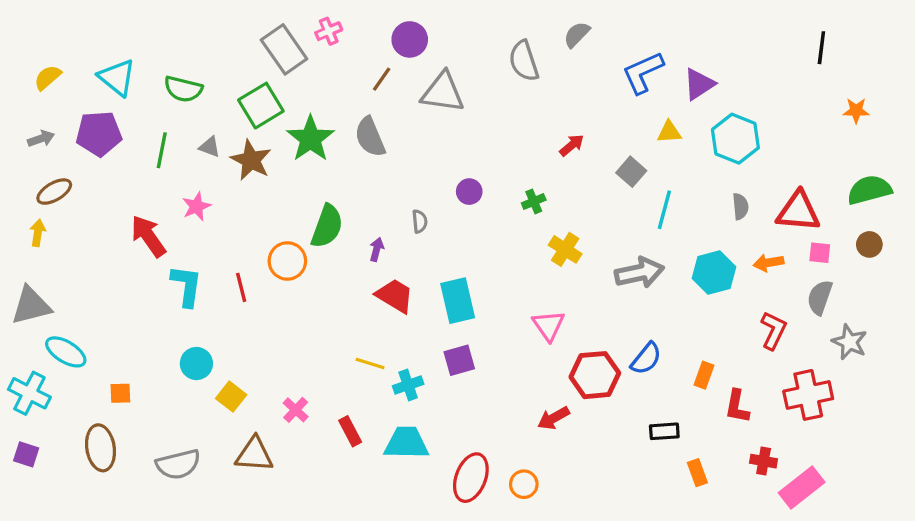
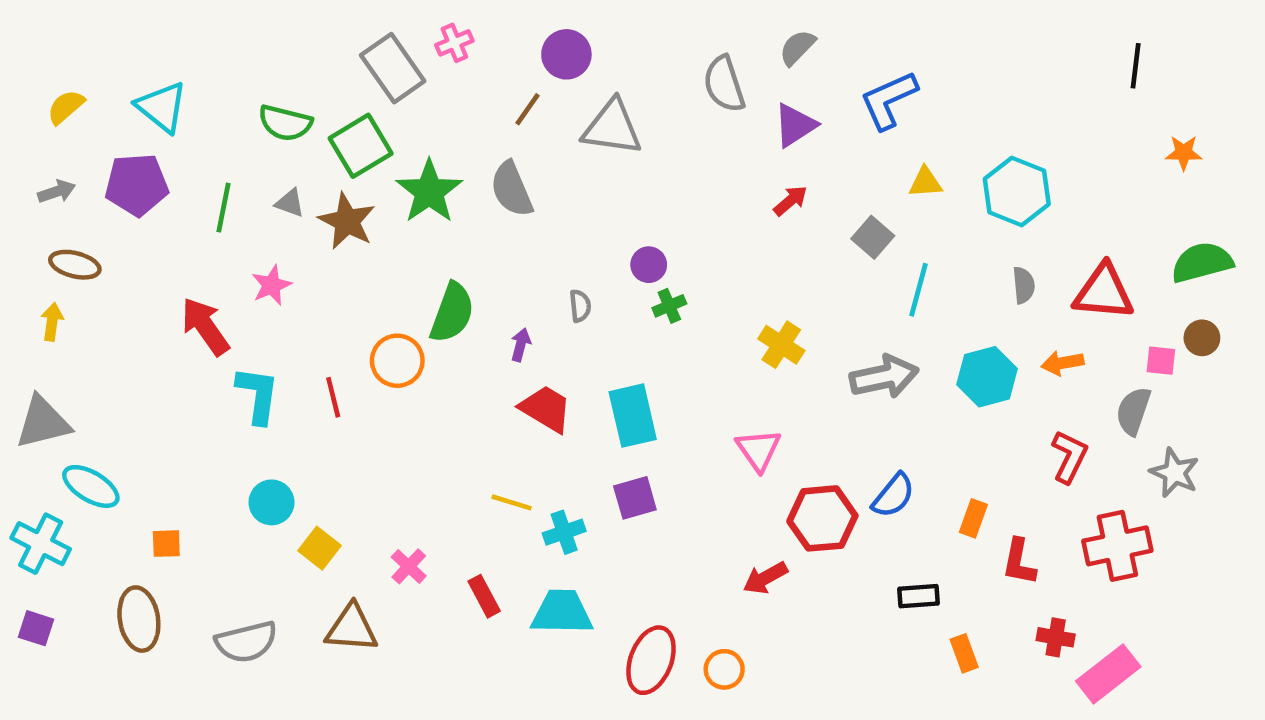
purple triangle: (699, 84) -> (795, 125), moved
green semicircle: (183, 89) -> (285, 123), moved
brown ellipse: (54, 192) -> (75, 265), turned 44
green cross: (534, 201) -> (669, 306), moved
pink square: (820, 253) -> (1161, 361), moved

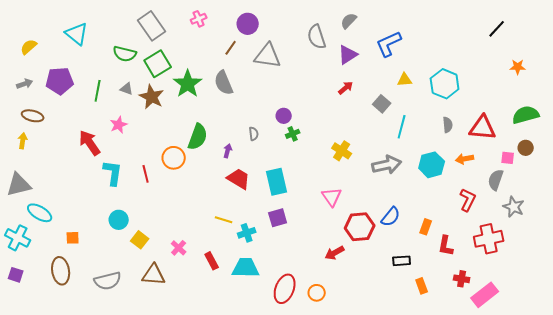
black line: (1136, 66) -> (497, 29), turned 36
gray rectangle: (393, 68) -> (152, 26), moved
cyan triangle: (162, 107) -> (77, 34), moved

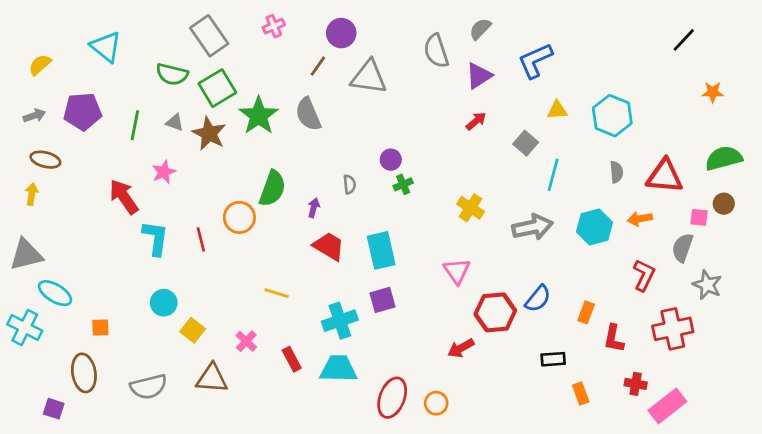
yellow line: (224, 220) -> (277, 293), moved
cyan cross: (247, 233) -> (340, 321), size x1.4
purple square: (16, 275) -> (54, 409), moved

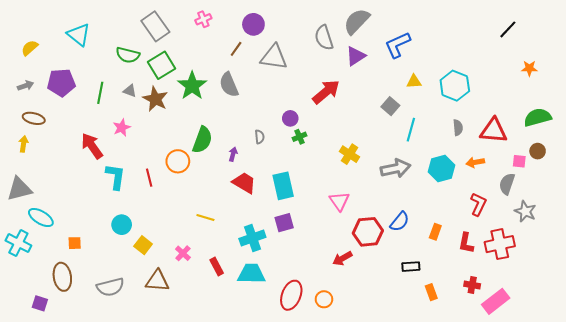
gray semicircle: (480, 29) -> (357, 21), size x1.6
red arrow: (476, 121) -> (326, 92), moved, size x1.8
red L-shape: (614, 339) -> (466, 243), moved

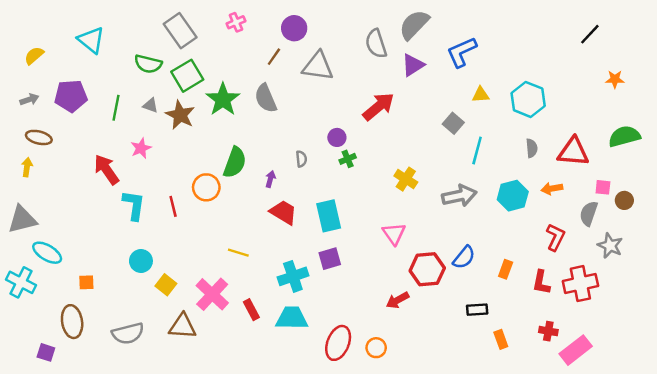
brown circle: (538, 151) -> (624, 200), moved
pink cross: (183, 253) -> (212, 294), size x1.8

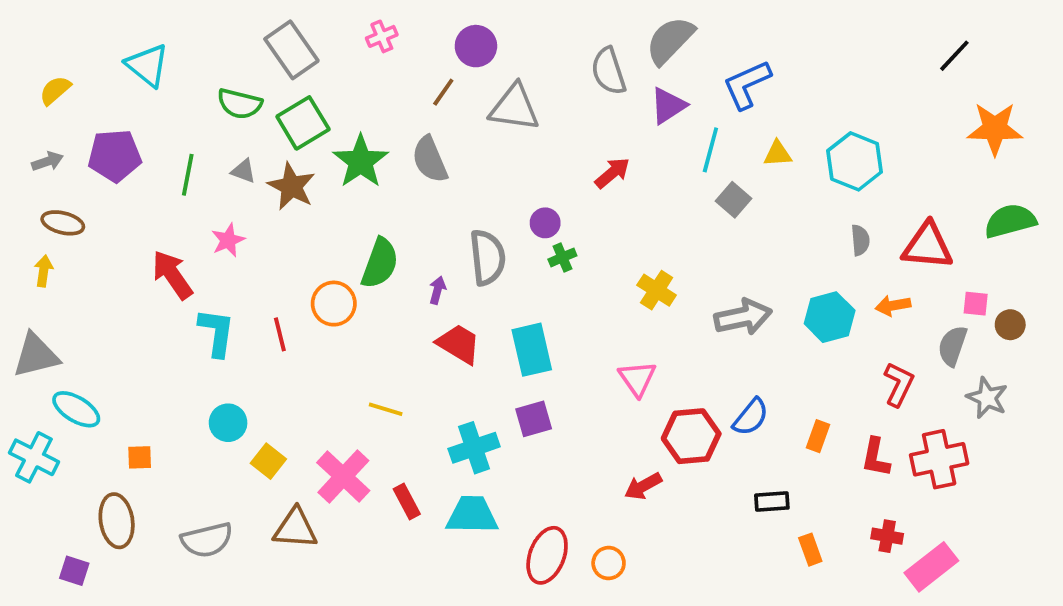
orange star: (615, 79) -> (995, 129), size x1.8
red arrow: (378, 107) -> (612, 173), size x0.7
cyan line: (477, 151) -> (710, 150), moved
gray semicircle: (301, 159) -> (487, 257), size x2.0

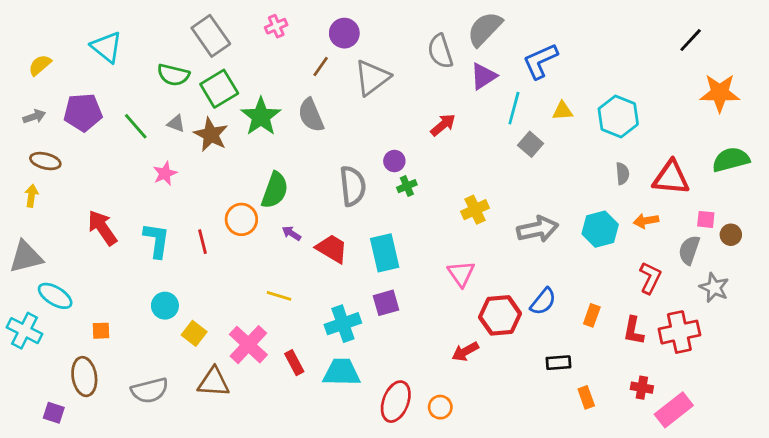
gray triangle: (514, 108) -> (372, 78), turned -45
green line: (188, 175) -> (136, 126), turned -52
red arrow: (172, 275) -> (102, 228), moved
purple arrow: (438, 290) -> (291, 233), moved, turned -72
yellow cross: (657, 290) -> (475, 210), turned 32

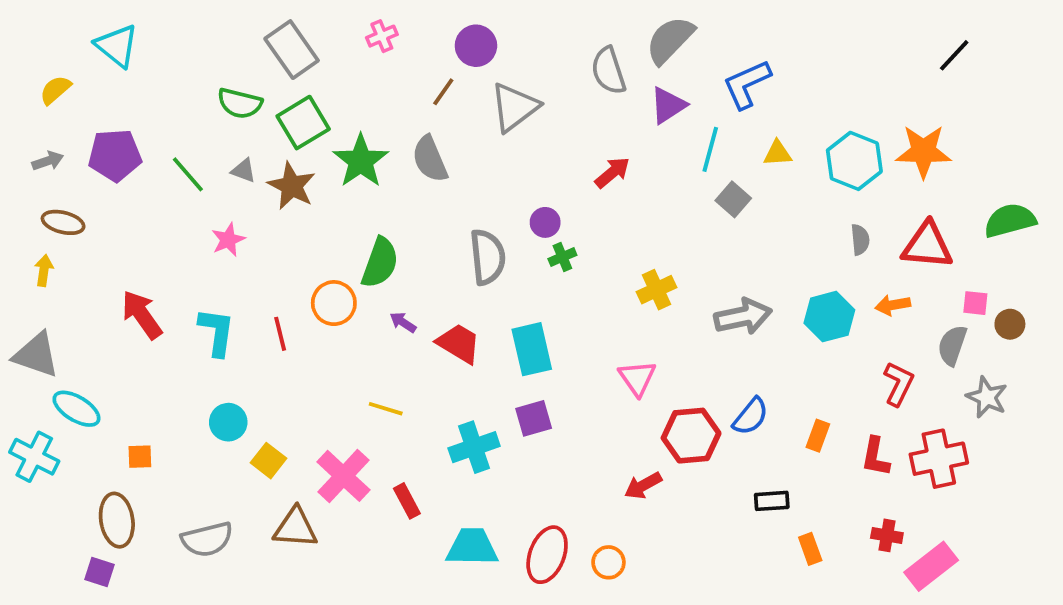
cyan triangle: (107, 47) -> (117, 46), moved
orange star: (720, 93) -> (923, 151), moved
gray triangle: (26, 257) -> (36, 355), turned 33
cyan trapezoid: (342, 372) -> (472, 547), moved
purple square: (54, 413) -> (100, 572), moved

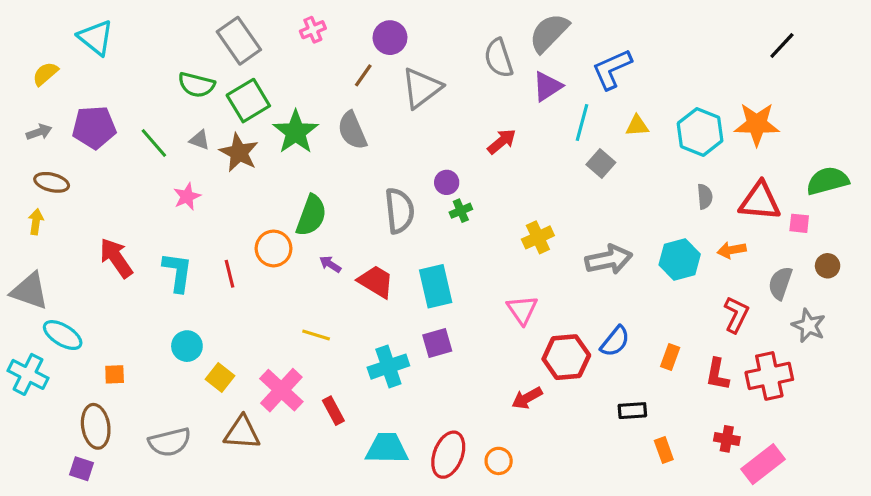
pink square: (975, 303) -> (799, 223), moved

